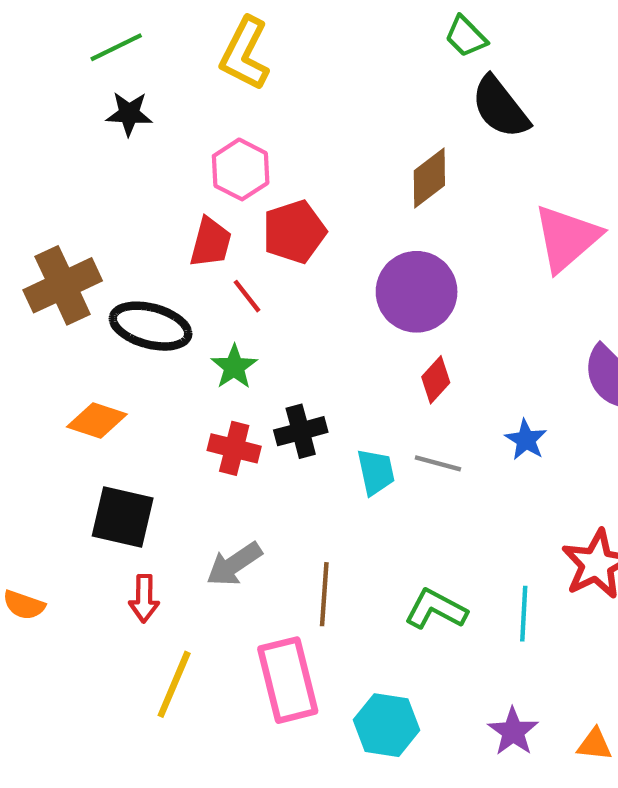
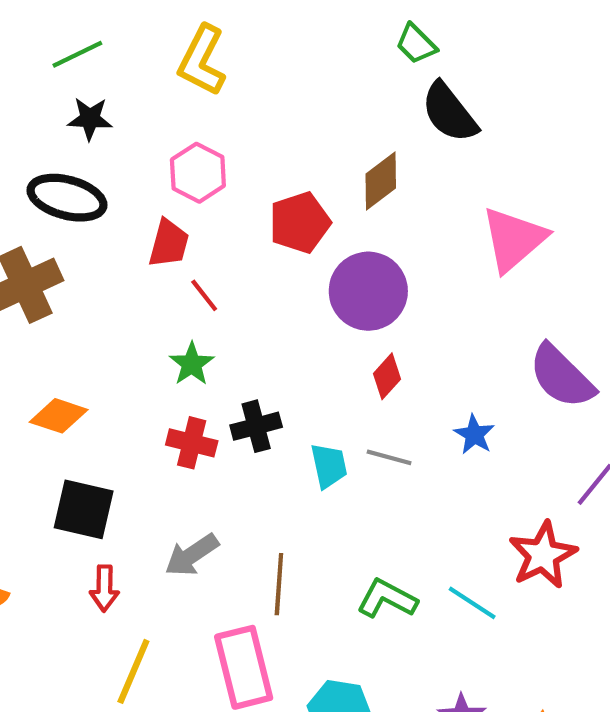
red pentagon: (294, 232) -> (300, 223), moved
black ellipse: (151, 326) -> (67, 198), moved
cyan line: (524, 614) -> (472, 603), turned -60

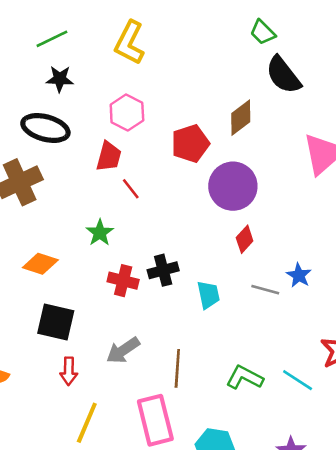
green star: (192, 364) -> (100, 233), moved
gray line: (389, 457) -> (265, 290), moved

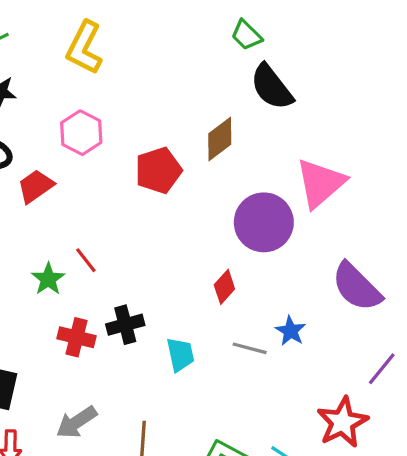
red trapezoid: (109, 156) -> (36, 186), moved, turned -140
purple circle: (233, 186) -> (264, 222), moved
red line: (131, 189) -> (86, 260), moved

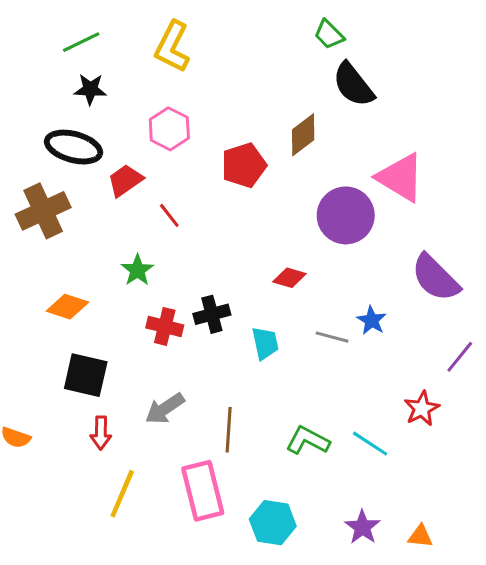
pink triangle: (320, 183) -> (400, 177), turned -48
red line: (86, 260) -> (169, 215), moved
red diamond: (224, 287) -> (289, 278), moved, turned 64
red star: (342, 422) -> (422, 409), size x0.7

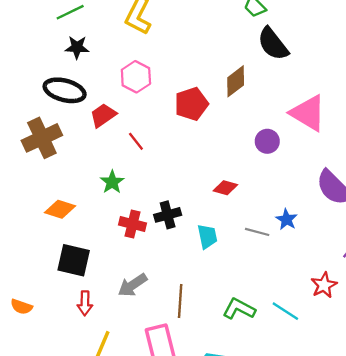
purple circle: (346, 215) -> (267, 141), size x0.6

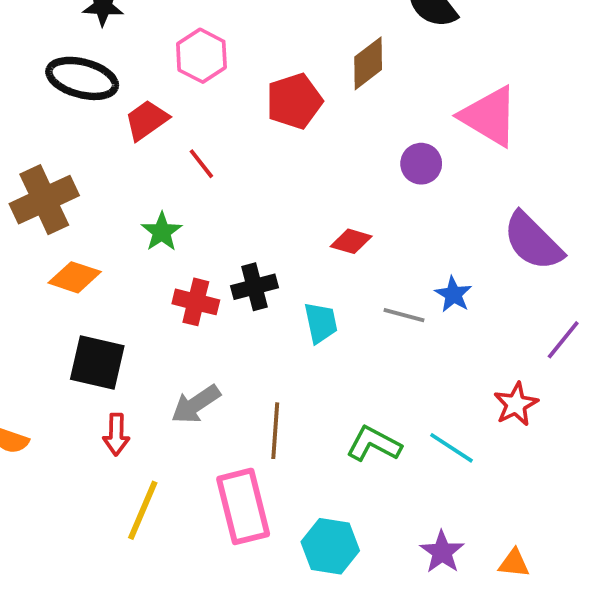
brown cross: (42, 138) -> (44, 200), moved

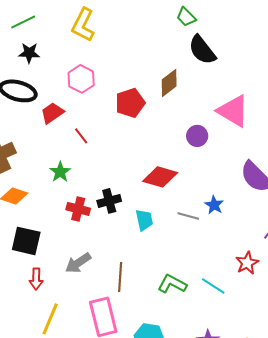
red diamond: (351, 241) -> (160, 177), size x1.6

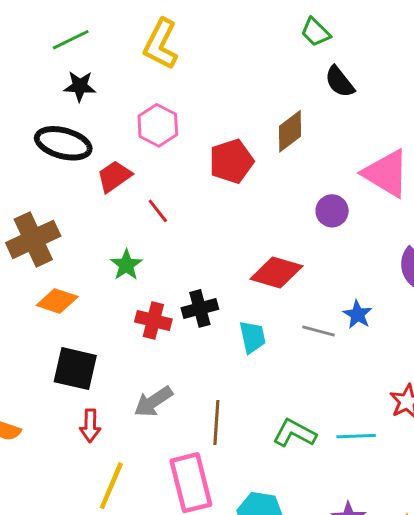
black semicircle: (202, 50) -> (340, 82), size x0.7
cyan line: (213, 286) -> (356, 436), turned -35

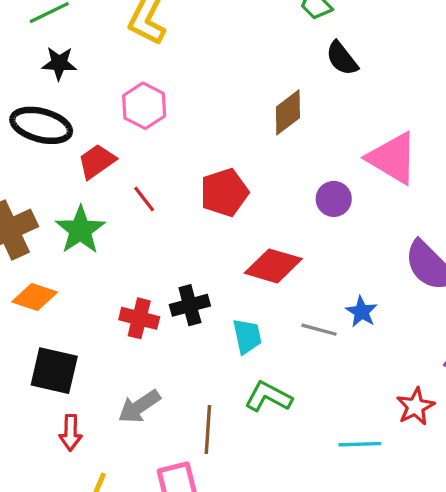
red pentagon: (231, 161) -> (224, 192), moved
green star: (126, 265) -> (80, 230), moved, size x1.4
green L-shape: (294, 433) -> (268, 397), moved

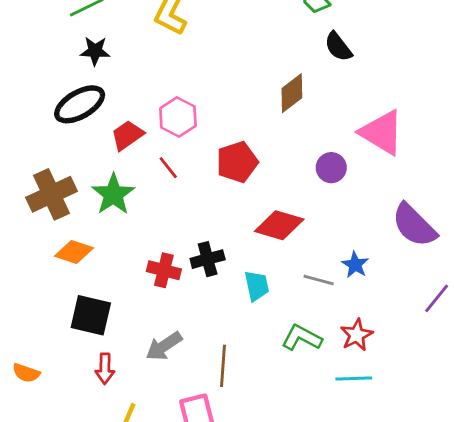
pink hexagon: (144, 106) -> (178, 117), moved
black ellipse: (41, 125) -> (80, 104), turned -45
green L-shape: (268, 397) -> (302, 338), moved
red star: (415, 407) -> (357, 335), moved

